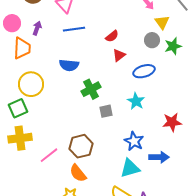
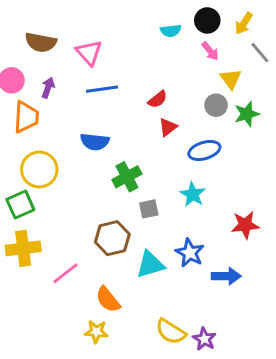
brown hexagon: (81, 146) -> (112, 238), moved
cyan triangle: (130, 168) -> (150, 264), moved

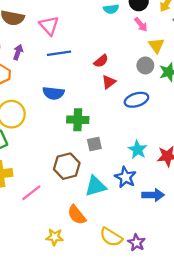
green cross: (127, 177) -> (78, 120), turned 30
cyan star: (193, 194) -> (138, 150), moved
orange semicircle: (108, 300) -> (77, 215), moved

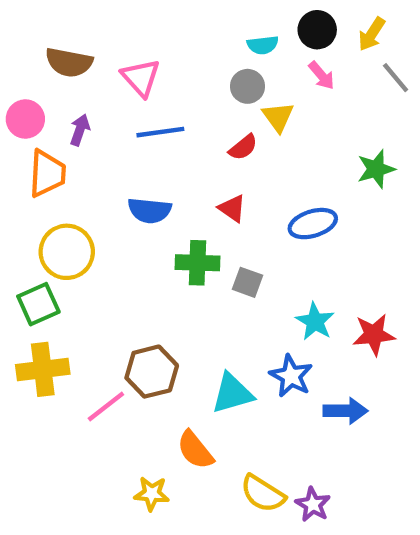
yellow triangle: (156, 46) -> (278, 117), moved
gray circle: (145, 65) -> (247, 86), moved
red triangle: (109, 82) -> (232, 208), moved, turned -48
gray square: (94, 144) -> (247, 282), moved, turned 32
brown hexagon: (67, 166) -> (152, 372), moved

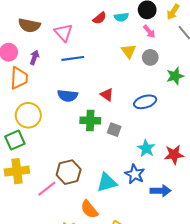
gray circle: (247, 86) -> (150, 57), moved
red semicircle: (243, 147) -> (100, 18), moved

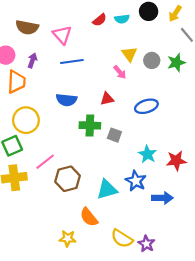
pink arrow: (149, 32) -> (120, 72), moved
green star: (175, 76) -> (176, 63), moved
red triangle: (107, 95) -> (107, 99), turned -48
pink line: (47, 189) -> (45, 162), moved

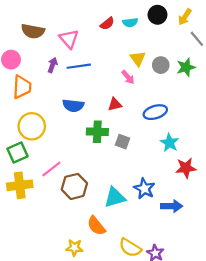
purple arrow: (32, 60) -> (53, 65), moved
cyan star: (147, 154) -> (169, 143), moved

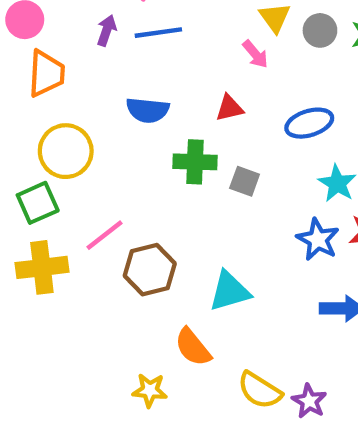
blue star: (144, 189) -> (318, 239), moved

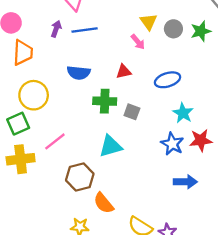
brown hexagon: (150, 270) -> (80, 177), moved
cyan triangle: (229, 291) -> (111, 146), moved

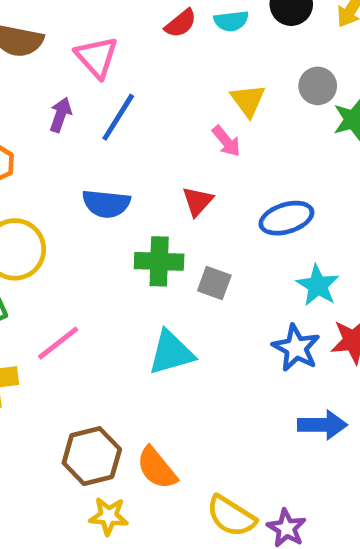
gray circle: (173, 29) -> (318, 86), moved
blue line: (85, 30) -> (118, 117), turned -50
red triangle: (124, 72) -> (198, 201), turned -35
brown hexagon: (80, 177) -> (92, 456), moved

